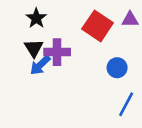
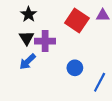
blue arrow: (40, 65) -> (28, 62), moved
blue circle: (117, 68) -> (75, 68), moved

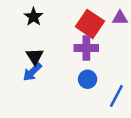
black triangle: (27, 38) -> (35, 56), moved
purple cross: (45, 41) -> (86, 48), moved

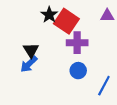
black star: (33, 17) -> (49, 15), moved
red square: (90, 24) -> (66, 21), moved

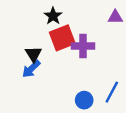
red square: (66, 21) -> (62, 38), moved, turned 35
blue circle: (78, 71) -> (84, 100), moved

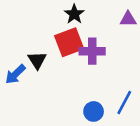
black star: (53, 16) -> (74, 14), moved
blue arrow: (31, 69) -> (15, 74), moved

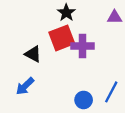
black triangle: (37, 60) -> (33, 54), turned -30
blue arrow: (15, 74) -> (25, 86), moved

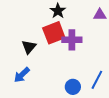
black triangle: (33, 54) -> (29, 47), turned 42

